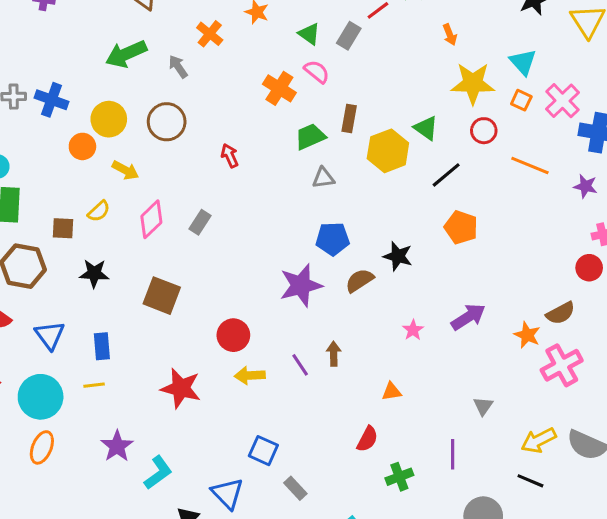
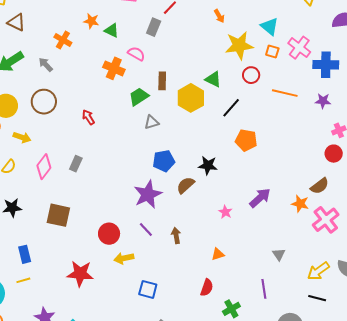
green triangle: (309, 34) -> (112, 30), moved
purple line: (300, 365) -> (146, 229), moved
blue square: (263, 451) -> (148, 289), moved

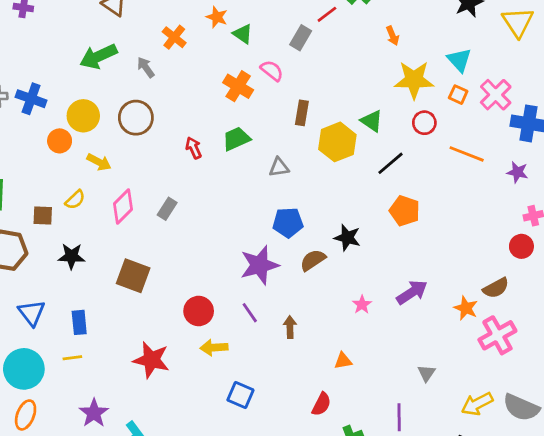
green trapezoid: (139, 97) -> (236, 139), moved

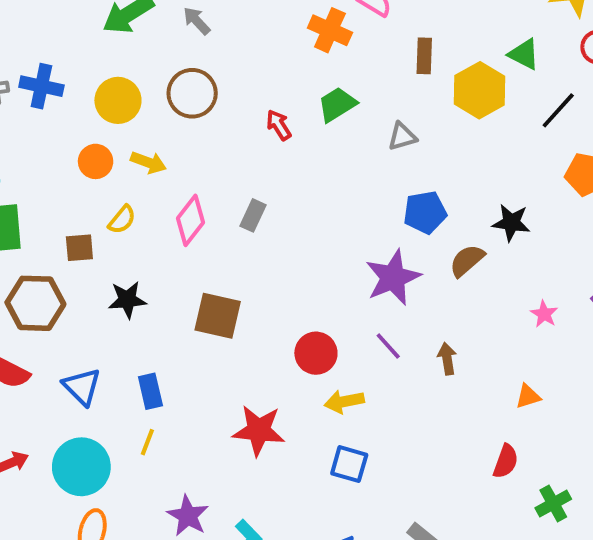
orange circle: (60, 141) -> (96, 161), moved
yellow line: (72, 358) -> (147, 442), turned -54
blue square: (240, 395) -> (349, 464), moved

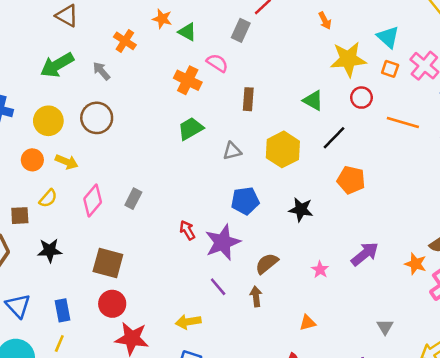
yellow hexagon: (480, 90) -> (283, 149), moved
red arrow: (279, 125) -> (187, 230), moved
brown semicircle: (467, 261) -> (267, 264), moved
red circle: (316, 353) -> (112, 304), moved

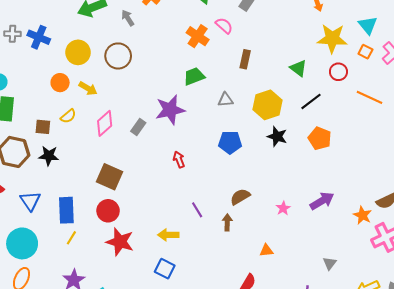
black star: (301, 210) -> (277, 136), moved
purple star: (223, 242) -> (170, 110), moved
black star: (50, 250) -> (49, 156), moved
blue rectangle: (62, 310) -> (66, 210), size x1.4
yellow line: (59, 343) -> (71, 238), moved

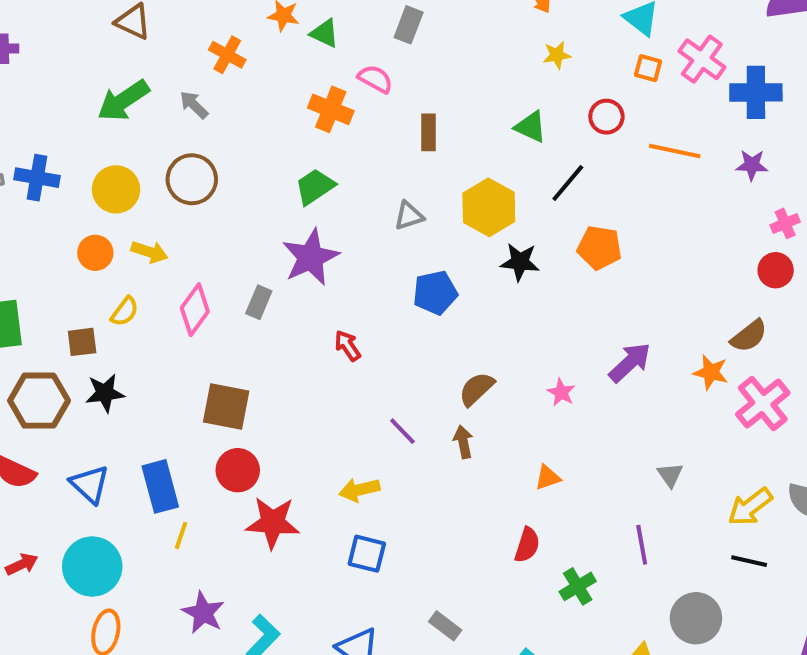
yellow star: (332, 39) -> (557, 55), moved, size x0.5
green trapezoid: (194, 76) -> (315, 187), moved

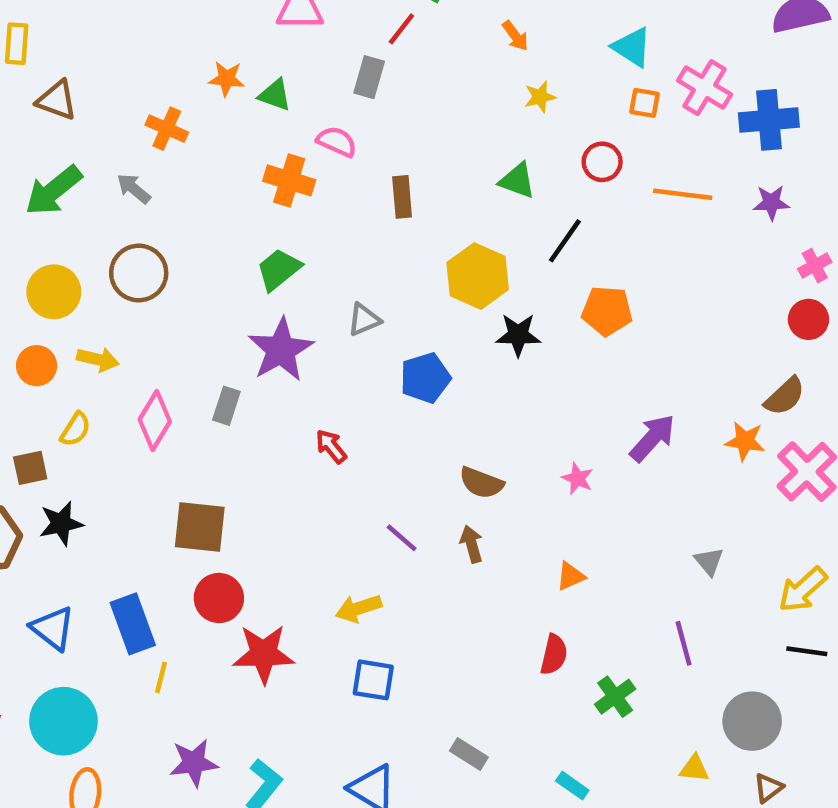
gray triangle: (409, 216) -> (364, 320), moved
brown semicircle: (477, 389) -> (481, 483), turned -111
purple star: (203, 613) -> (194, 763), turned -30

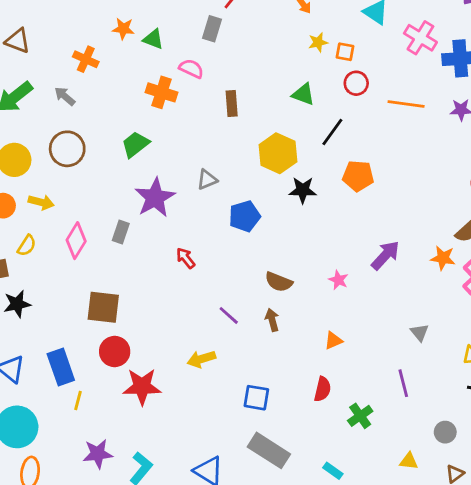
orange square: (644, 103) -> (345, 52), moved
green trapezoid: (279, 269) -> (135, 144), moved
blue square: (373, 680) -> (256, 398), moved
gray circle: (752, 721) -> (445, 432), size x0.6
gray rectangle: (469, 754) -> (269, 450), size x1.8

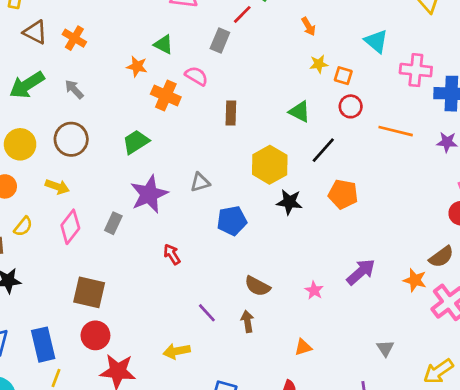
orange star: (123, 29) -> (137, 66), moved
pink cross: (420, 38) -> (416, 70), turned -32
orange cross: (86, 59) -> (74, 38), moved
yellow arrow: (41, 202) -> (57, 187), moved

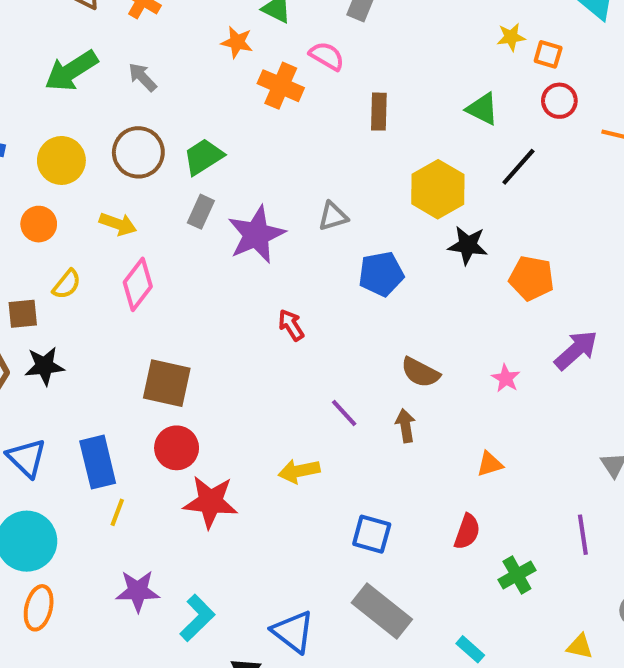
green trapezoid: (136, 142) -> (203, 157), moved
orange pentagon: (343, 194) -> (532, 278), moved
gray rectangle: (113, 223) -> (201, 212), moved

